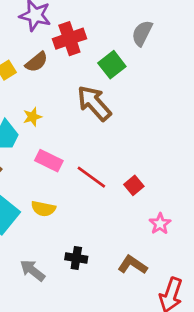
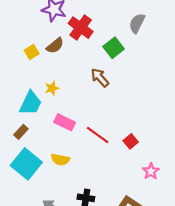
red cross: (69, 39) -> (81, 28), turned -35
brown arrow: (94, 103) -> (100, 78), size x0.7

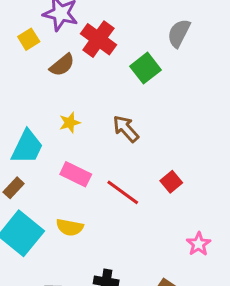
yellow square: (32, 52) -> (29, 39), moved
brown arrow: (100, 78) -> (126, 129), moved
yellow star: (52, 88) -> (70, 123), moved
red square: (131, 141) -> (171, 182), moved

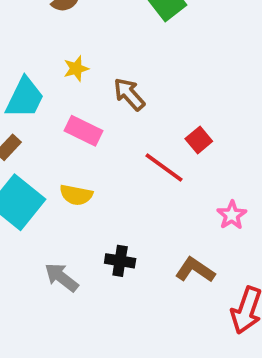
brown arrow: (126, 129) -> (129, 94), moved
red line: (123, 192) -> (164, 167), moved

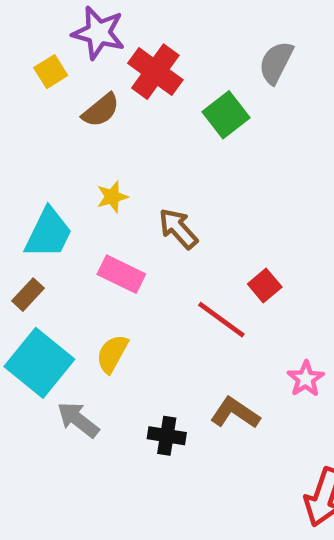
yellow semicircle: (76, 195) -> (112, 354), turned 108
brown L-shape: (195, 270) -> (235, 413), moved
gray arrow: (61, 277) -> (78, 420), moved

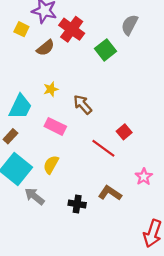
yellow square: (51, 72) -> (21, 29), turned -32

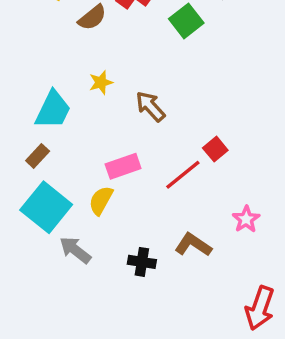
pink rectangle: (55, 126) -> (123, 166), moved, turned -45
red line: (103, 148) -> (183, 175), turned -75

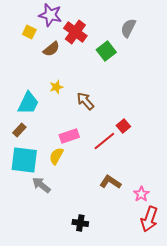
cyan square: (46, 207) -> (24, 160), turned -32
pink star: (246, 219) -> (141, 194), moved
black cross: (142, 262) -> (80, 223), moved

